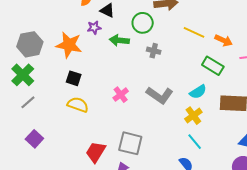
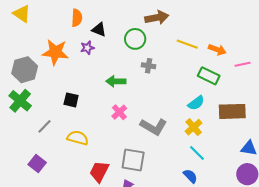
green arrow: (119, 40) -> (116, 81), moved
orange star: (69, 45) -> (55, 52), moved
gray L-shape: (160, 95) -> (154, 127), moved
gray line: (28, 102) -> (45, 126), moved
yellow semicircle: (78, 105) -> (78, 138), moved

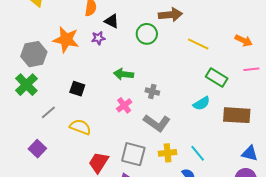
orange arrow: (217, 50) -> (244, 40), moved
gray cross: (149, 66) -> (152, 91), moved
yellow cross: (194, 127) -> (168, 153), moved, turned 30

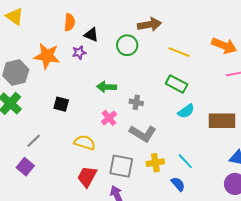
orange arrow: (244, 40) -> (224, 46), size x1.4
green rectangle: (217, 77) -> (177, 84), moved
gray line: (48, 112) -> (34, 141), moved
yellow semicircle: (80, 127) -> (85, 143), moved

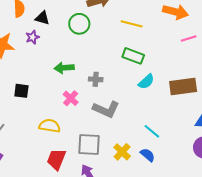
yellow cross: (155, 163) -> (122, 152), moved, turned -30

